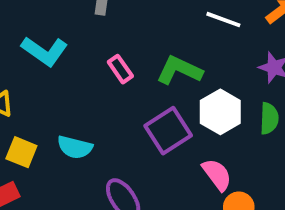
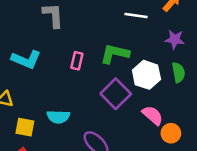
pink rectangle: (120, 69) -> (77, 61), turned 60

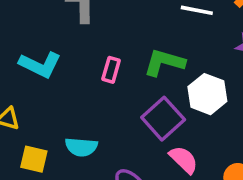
pink semicircle: (153, 115) -> (184, 160), moved

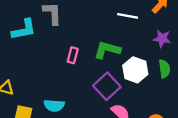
cyan L-shape: (40, 65) -> (24, 30), moved, turned -36

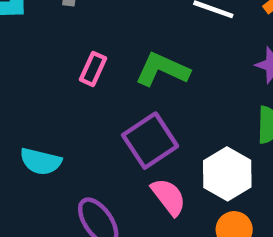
white hexagon: (135, 70) -> (227, 174), moved

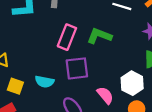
pink rectangle: (93, 69) -> (67, 37), size x1.6
purple square: (150, 141) -> (77, 68), moved, turned 30

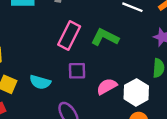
purple square: (77, 68) -> (77, 71), size x0.7
pink semicircle: (105, 95) -> (107, 86), moved, turned -84

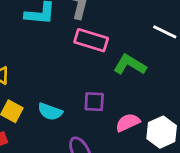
pink rectangle: (69, 35) -> (91, 40), moved, turned 76

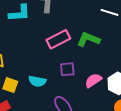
pink rectangle: (91, 40) -> (58, 39), moved, turned -35

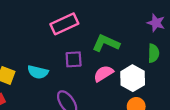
green L-shape: (88, 39) -> (106, 43), moved

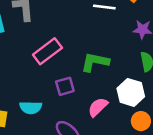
pink semicircle: (103, 73) -> (98, 107), moved

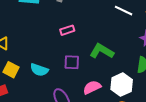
pink rectangle: (47, 51) -> (67, 30), size x0.6

